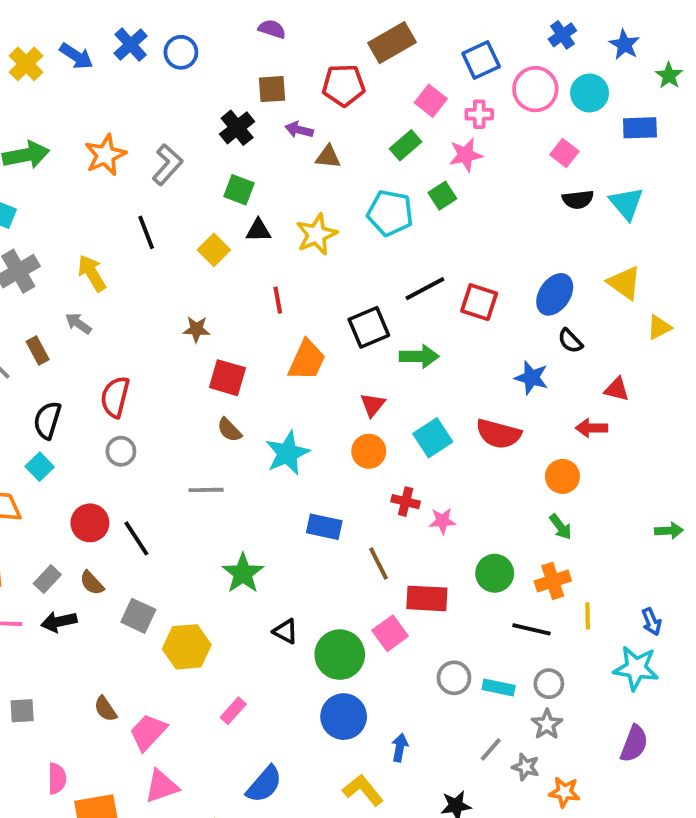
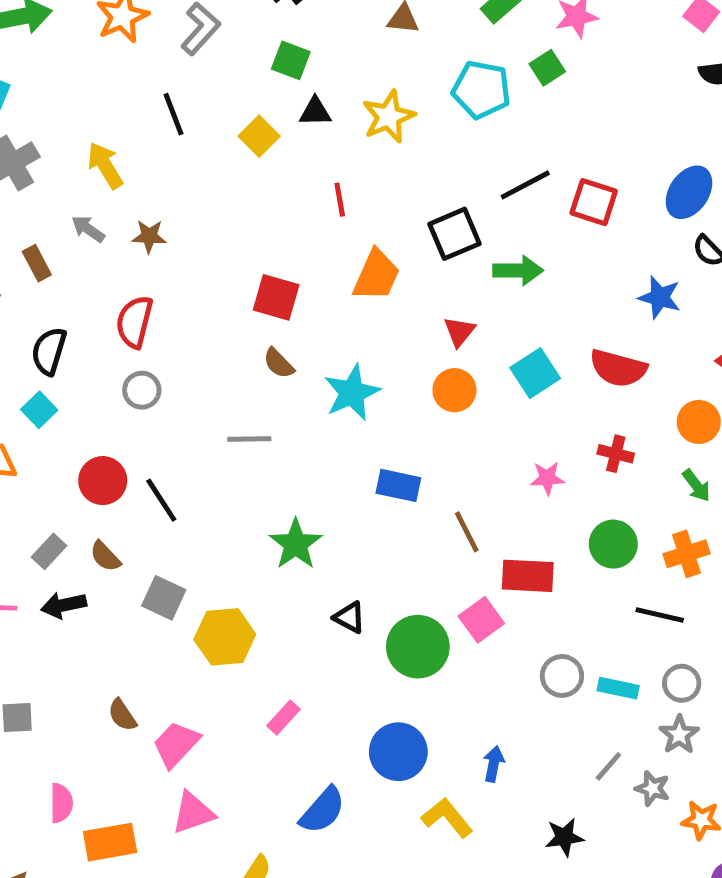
brown star: (196, 329) -> (149, 236), moved
red cross: (406, 502) -> (616, 454), moved
blue circle: (344, 717) -> (398, 752), moved

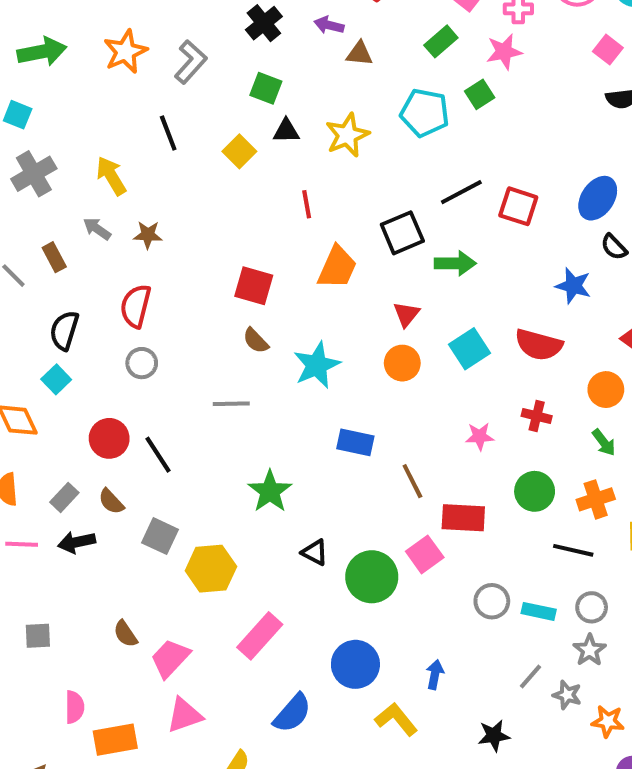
pink rectangle: (283, 718) -> (260, 636), size x1.6

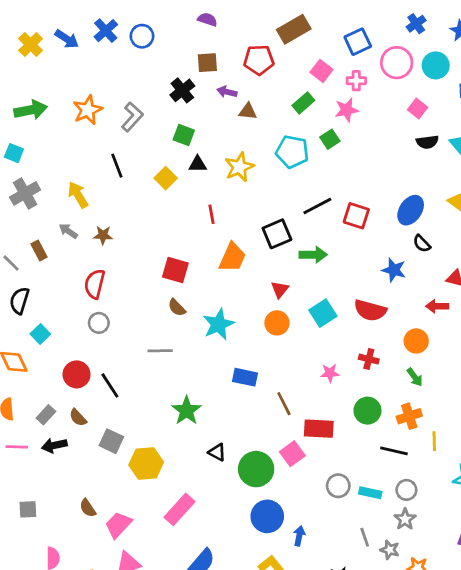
black semicircle: (64, 330) -> (19, 301), moved
blue circle: (355, 664) -> (267, 516), moved
gray line: (531, 677) -> (365, 537), turned -60

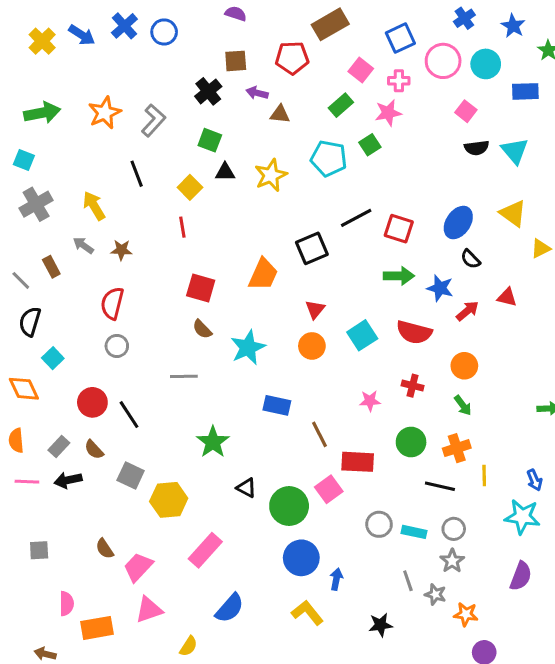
red line: (212, 214) -> (182, 227), moved
green arrow: (313, 255) -> (399, 276), moved
red arrow: (437, 306) -> (467, 311), moved, turned 140

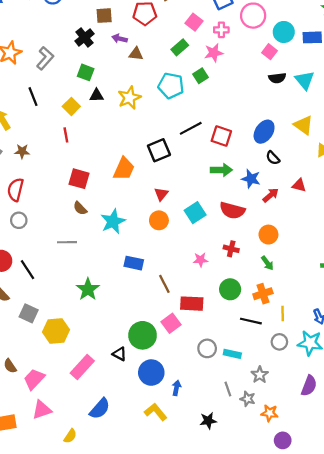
cyan circle: (486, 64) -> (284, 32), moved
black triangle: (246, 488) -> (120, 354), moved
gray circle: (454, 529) -> (279, 342), moved

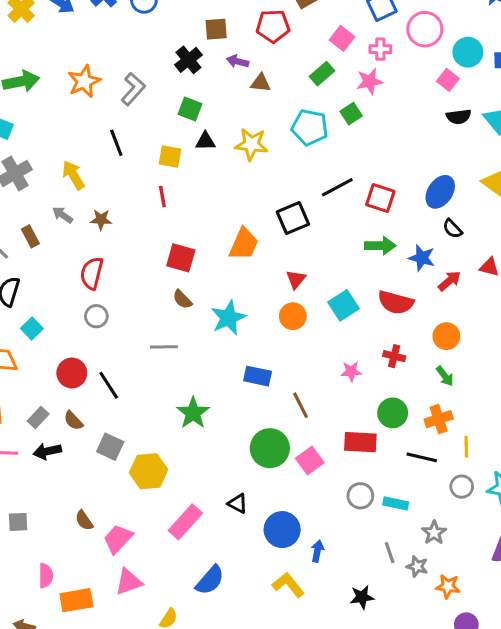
yellow star: (129, 98) -> (251, 144), turned 30
yellow square: (71, 106) -> (170, 157), turned -35
red rectangle: (192, 304) -> (360, 442), moved
green circle: (143, 335) -> (270, 448), moved

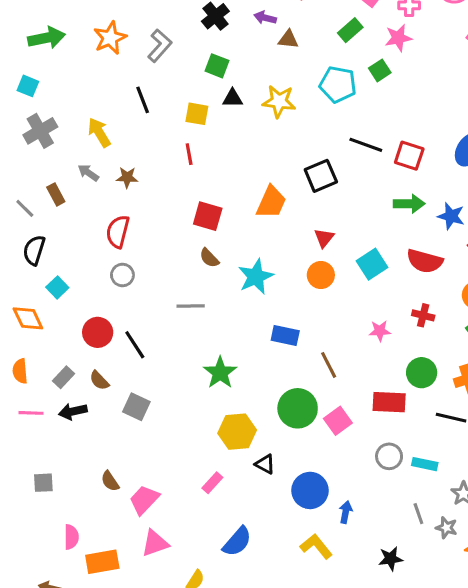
black line: (337, 187) -> (366, 145), turned 48
yellow hexagon: (149, 471) -> (237, 432), moved
pink rectangle: (185, 522) -> (212, 483), size x0.6

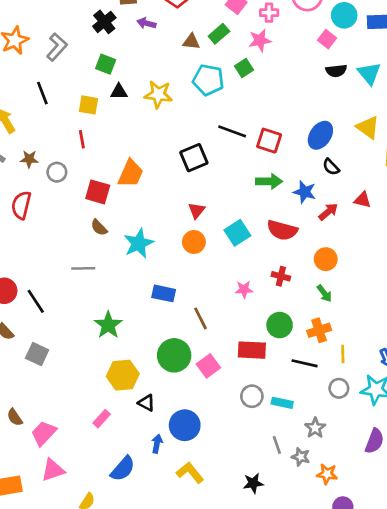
brown triangle: (288, 39) -> (191, 42), moved
orange trapezoid: (271, 202) -> (131, 173), moved
gray circle: (122, 275) -> (57, 172), moved
blue arrow: (346, 512) -> (157, 444), moved

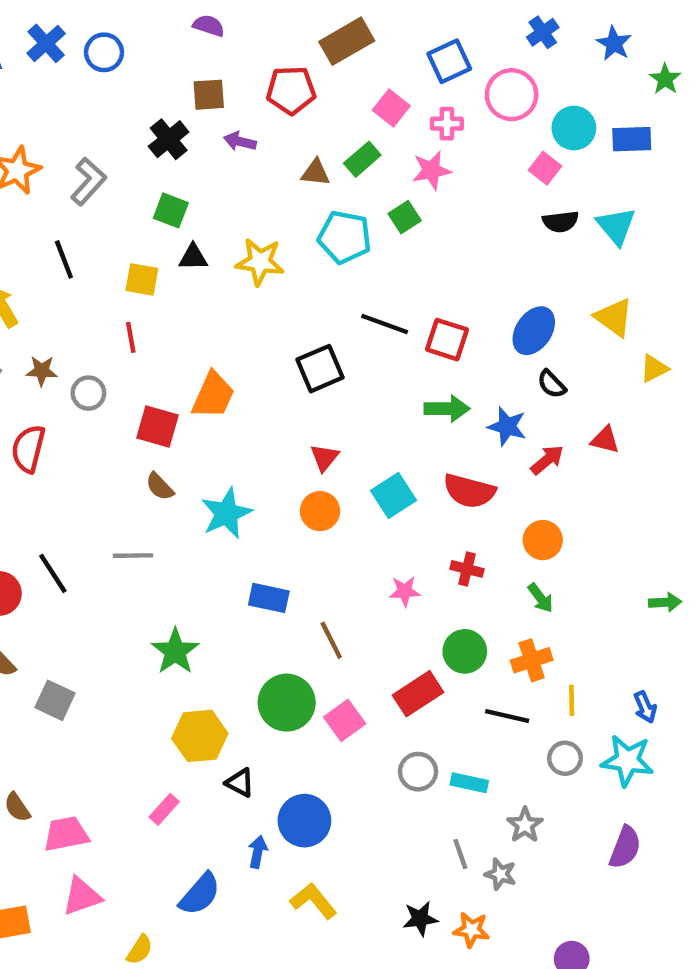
black line: (36, 301) -> (53, 573), moved
red rectangle: (252, 350) -> (418, 694), turned -36
pink trapezoid: (44, 433) -> (66, 834), turned 36
orange star: (327, 474) -> (471, 930), moved

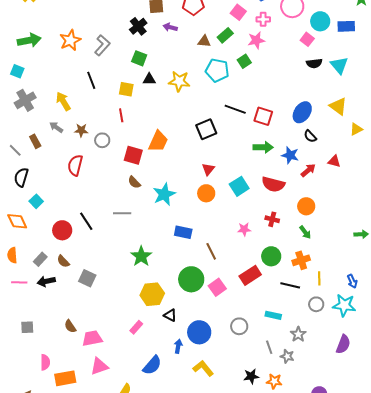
gray circle: (418, 772) -> (239, 326), moved

